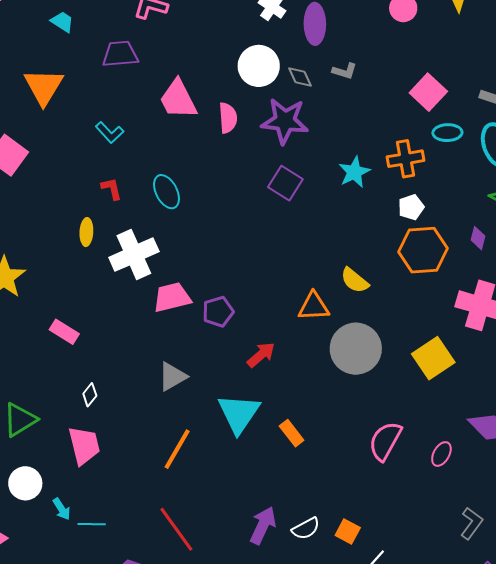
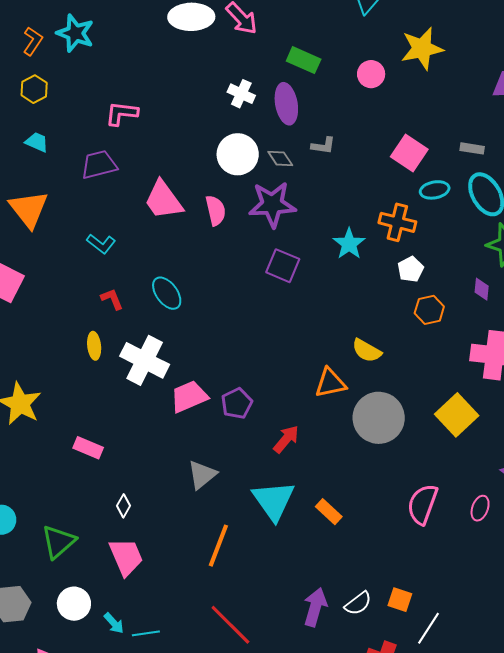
orange cross: (405, 159) -> (397, 222), turned 33
orange hexagon: (423, 250) -> (429, 310), size x0.6
white cross: (134, 255) -> (145, 360), turned -30

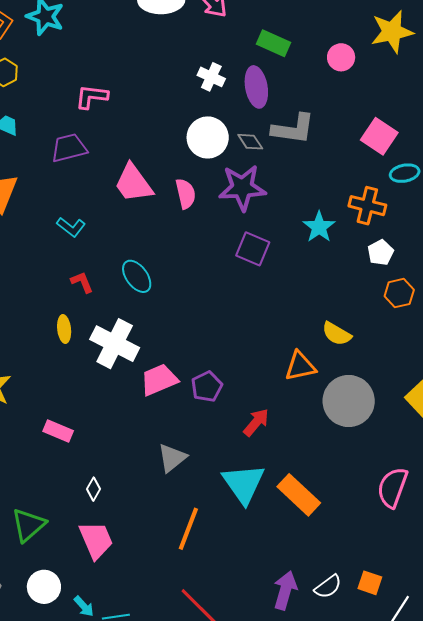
gray L-shape: (323, 146) -> (293, 129), size x1.8
orange rectangle: (329, 512) -> (299, 495), size x1.6

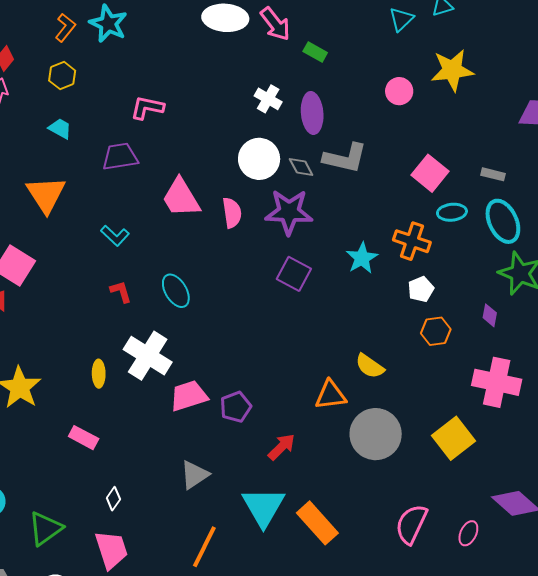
green rectangle: (274, 43) -> (315, 52), moved, size x0.7
yellow ellipse: (64, 329) -> (99, 374), moved

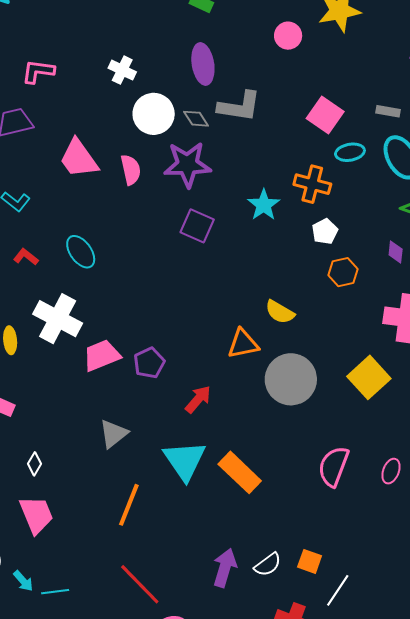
white cross: (268, 99) -> (122, 70), moved
red L-shape: (121, 292) -> (26, 257), turned -30

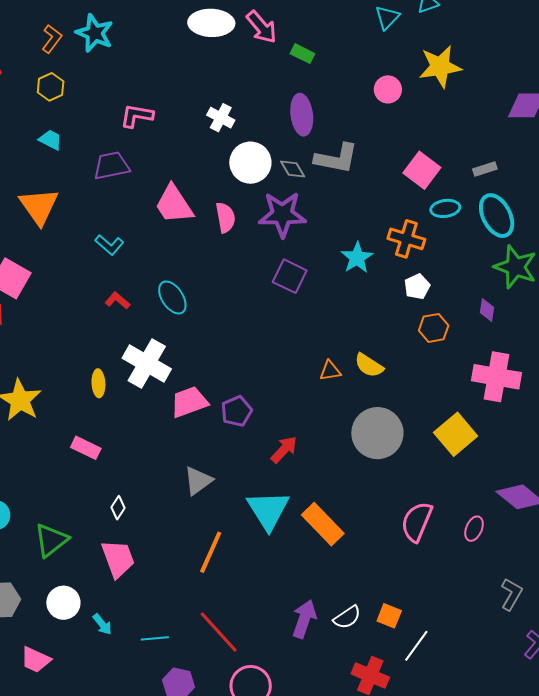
gray rectangle: (388, 111) -> (485, 169), turned -30
orange triangle: (243, 344) -> (330, 371), moved, size x0.7
cyan line: (55, 592) -> (155, 638), moved

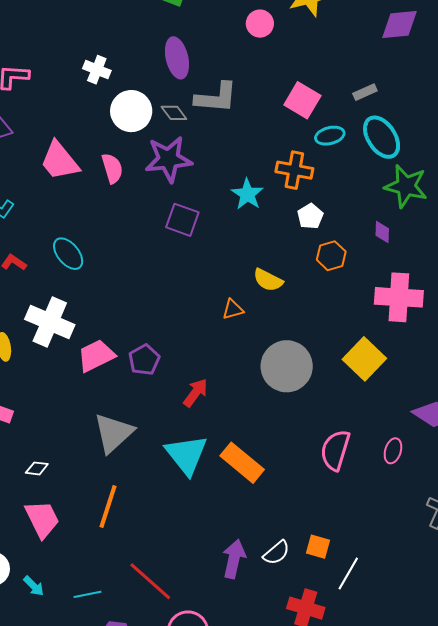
yellow semicircle: (369, 365) -> (268, 280), moved
gray triangle: (198, 481) -> (113, 433), size x1.4
white diamond: (118, 508) -> (37, 468), turned 70
orange line: (211, 552) -> (108, 507), moved

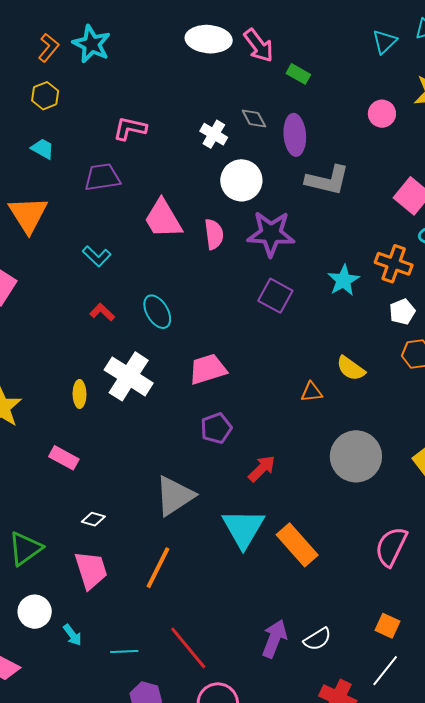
gray diamond: (174, 113) -> (254, 119), moved
pink trapezoid: (96, 356) -> (208, 369), moved
orange square: (318, 547) -> (387, 626), moved

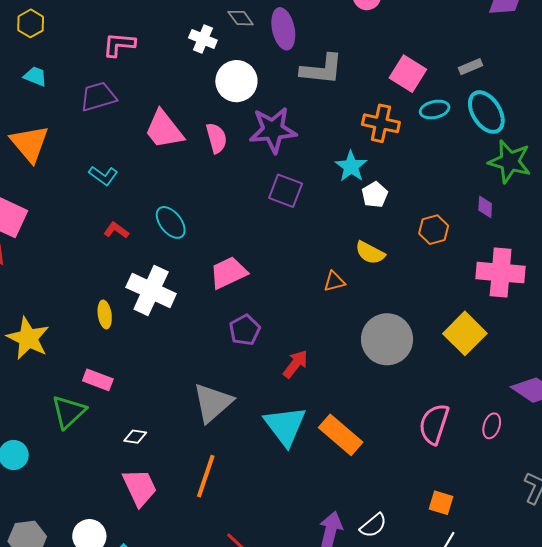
orange cross: (394, 264) -> (381, 123), moved
white pentagon: (402, 312) -> (375, 195), moved
green triangle: (25, 549) -> (69, 412), moved

